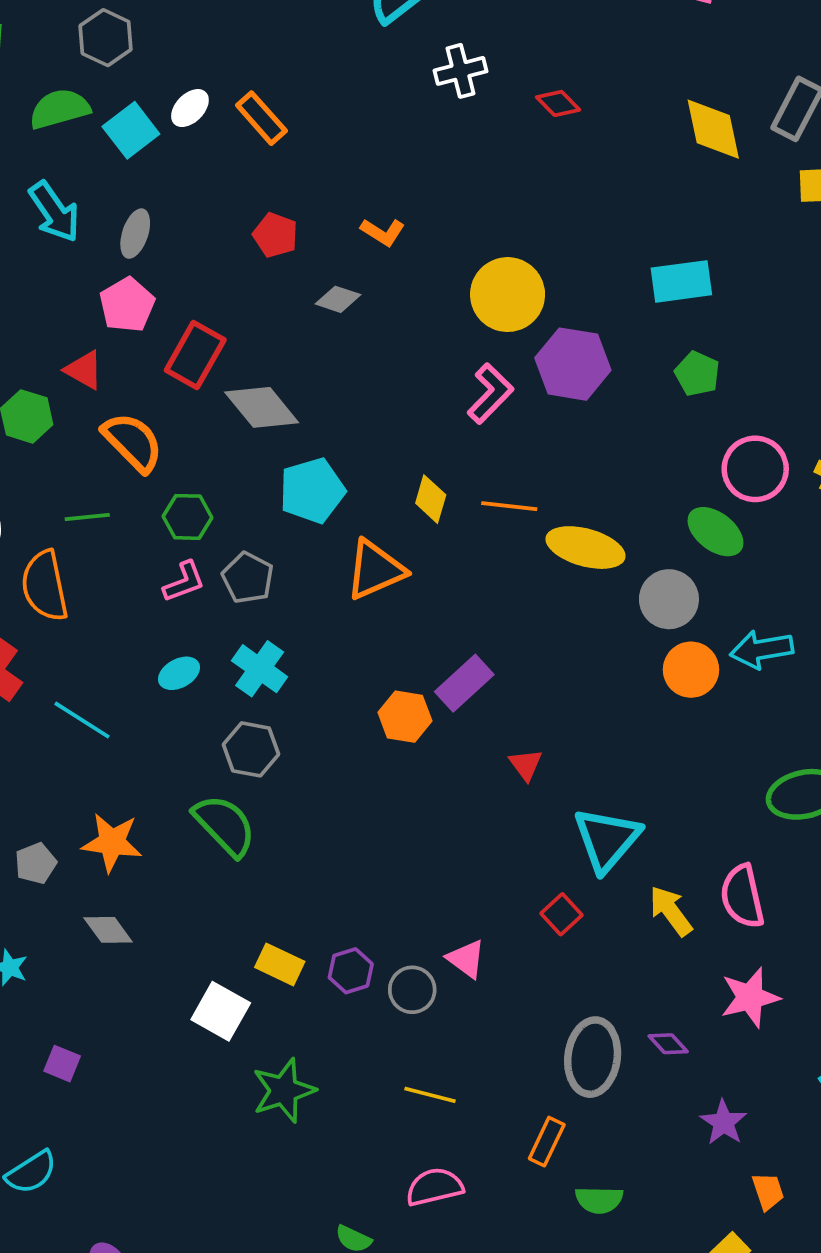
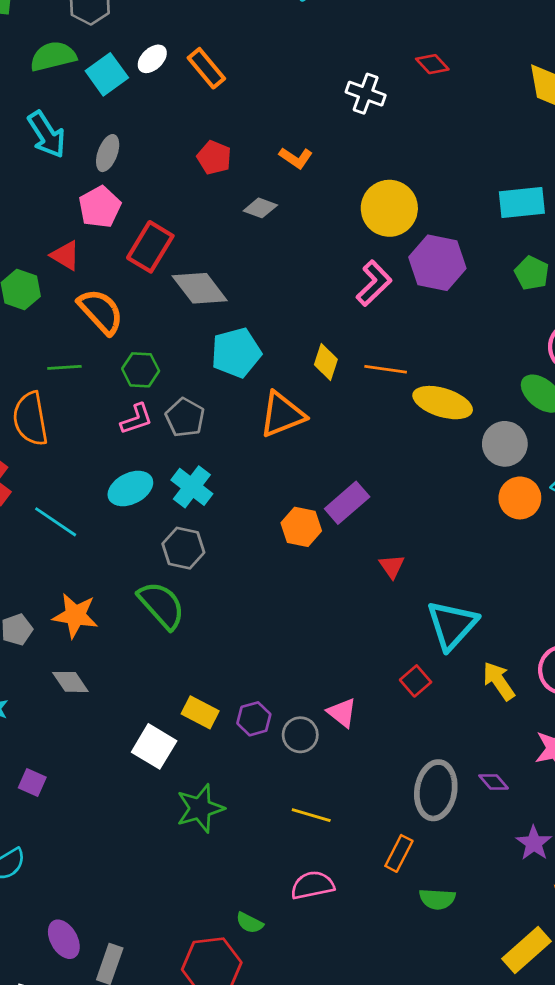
white cross: (460, 71) -> (366, 94), moved, turned 33
cyan ellipse: (179, 673) -> (130, 489), size x1.4

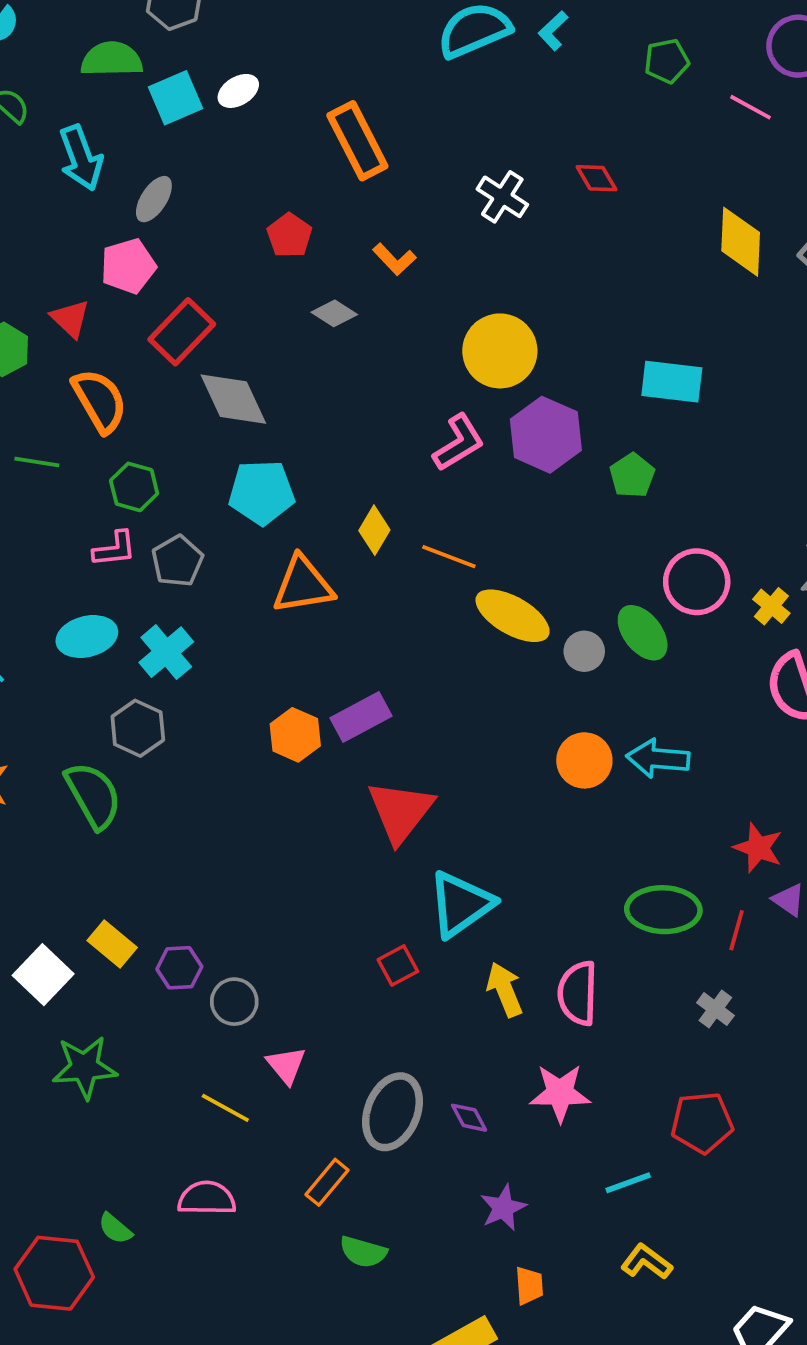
orange rectangle: (206, 68) -> (357, 141), moved, size x1.4
green pentagon: (532, 273) -> (632, 475), moved
gray circle: (505, 444) -> (584, 651), moved, size x0.7
red triangle: (392, 566) -> (400, 811), size x2.0
pink triangle: (342, 713) -> (286, 1065), moved

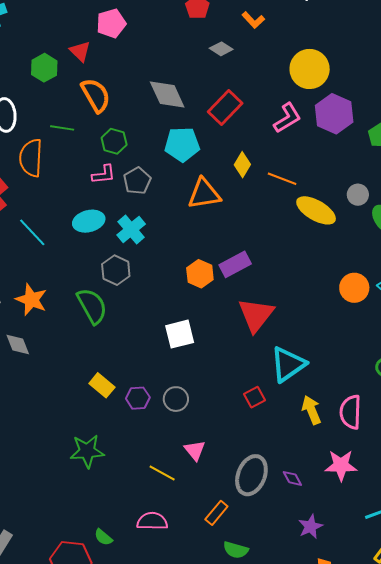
red rectangle: (182, 332) -> (225, 108), moved
gray circle: (584, 651) -> (358, 195), moved
white square: (43, 975) -> (180, 334), moved, turned 32
gray circle: (234, 1002) -> (176, 399), moved

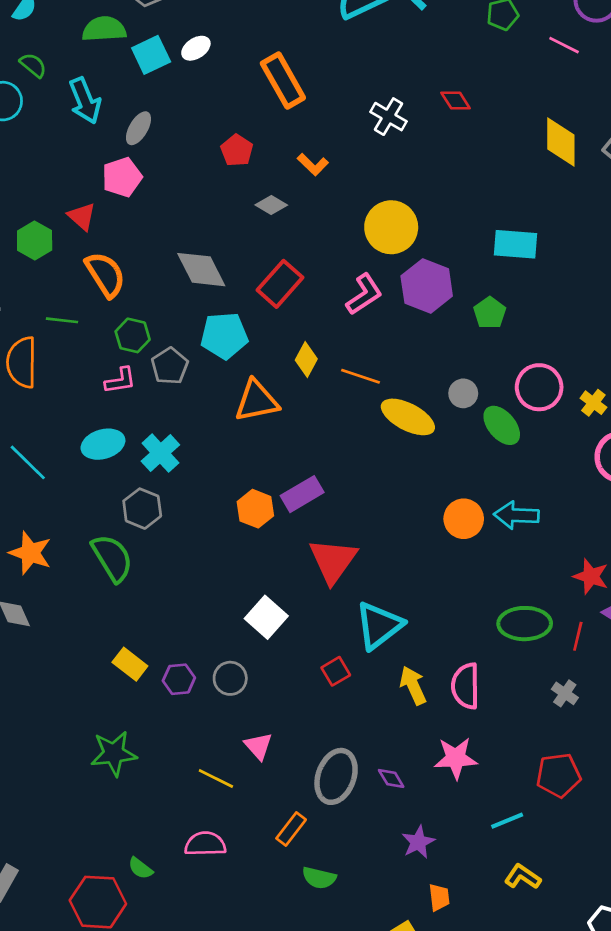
gray pentagon: (137, 181) -> (170, 366), moved
white square: (180, 334) -> (266, 617), moved, turned -32

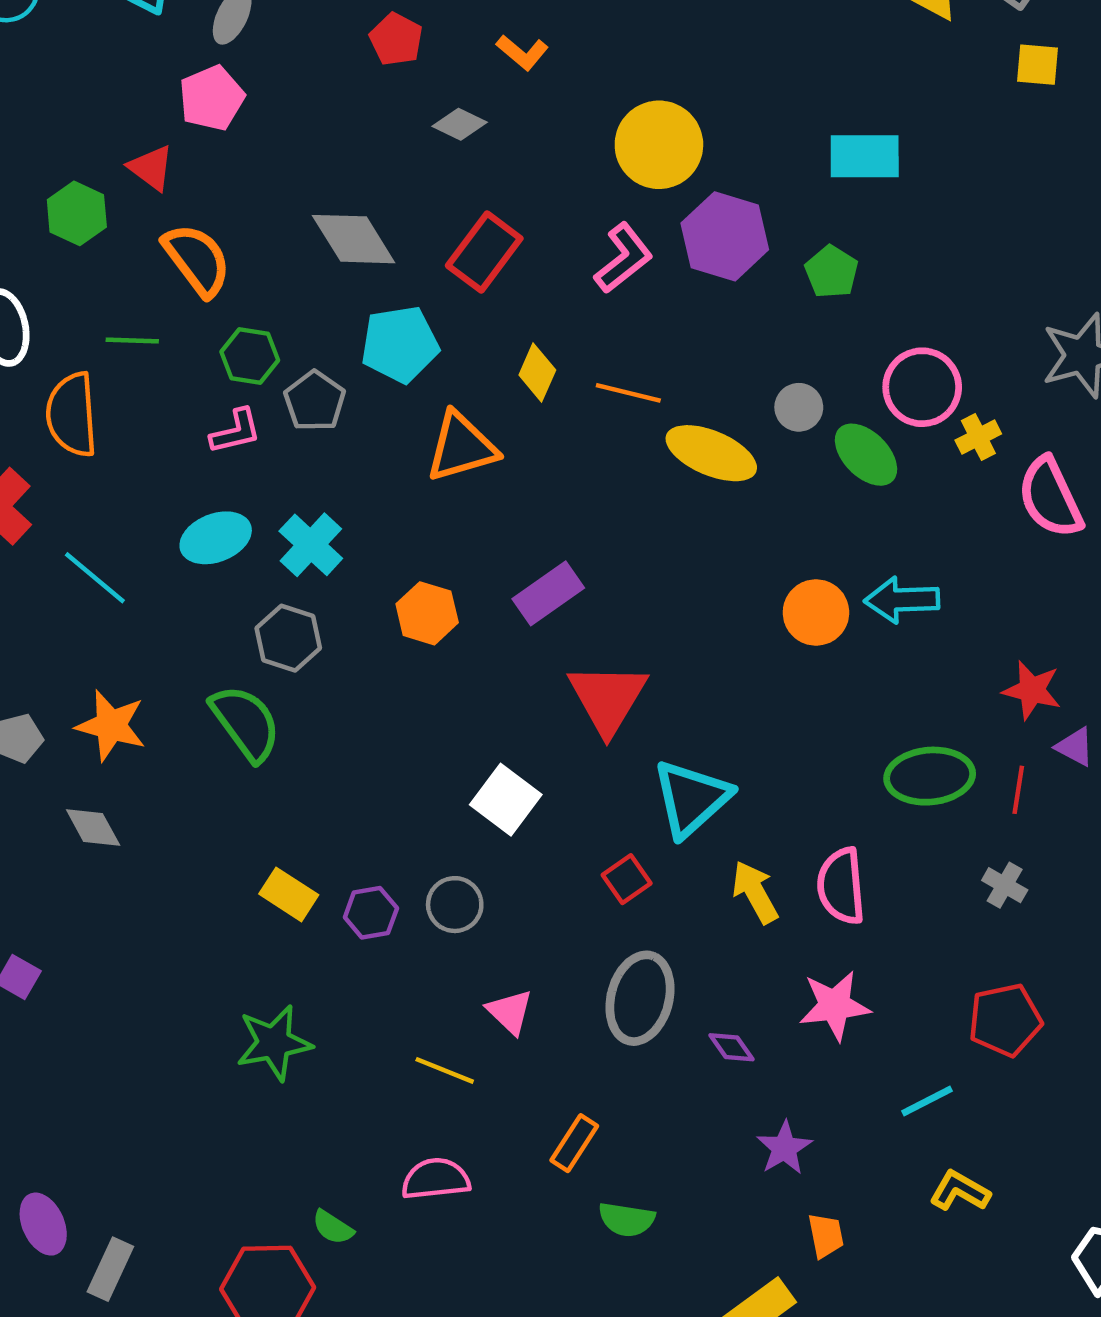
yellow cross: (593, 403) -> (978, 437), moved, turned 30
orange hexagon: (255, 509) -> (427, 613), moved
gray ellipse: (336, 776) -> (640, 998), moved

